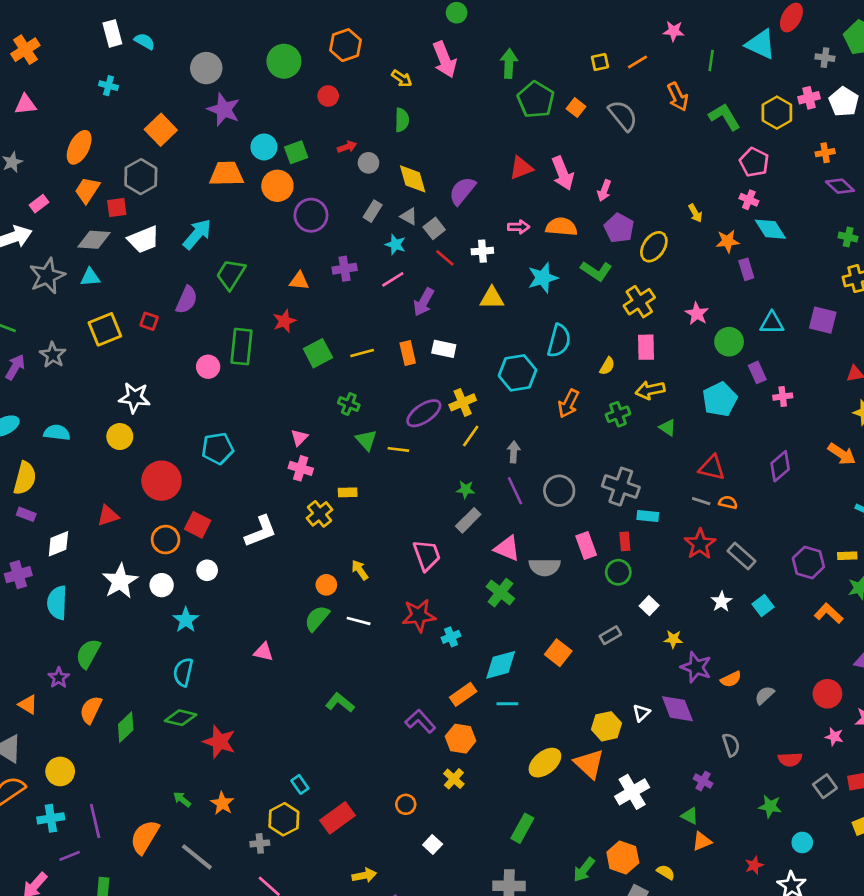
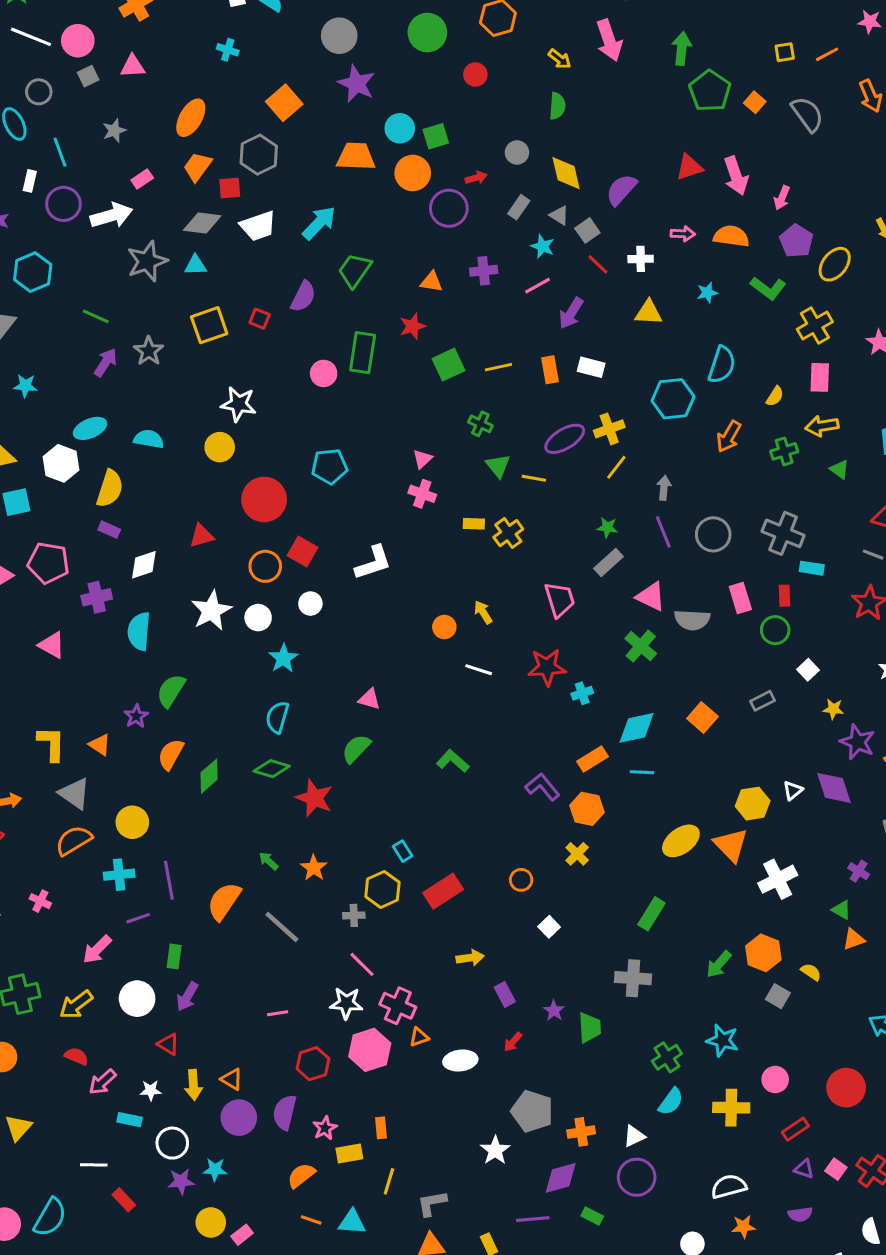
red arrow: (347, 147) -> (476, 178), moved
cyan star: (543, 278) -> (707, 293), size x0.6
yellow cross: (320, 514) -> (508, 533), moved
green semicircle: (317, 618) -> (356, 749), moved

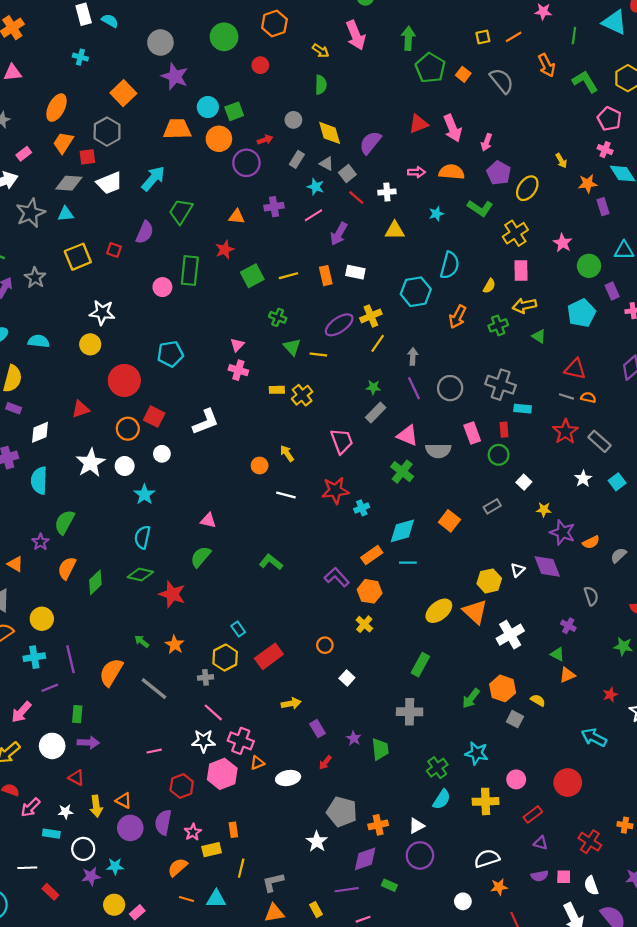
purple arrow: (187, 997) -> (88, 743), turned -115
pink square: (836, 1169) -> (564, 877), moved, turned -32

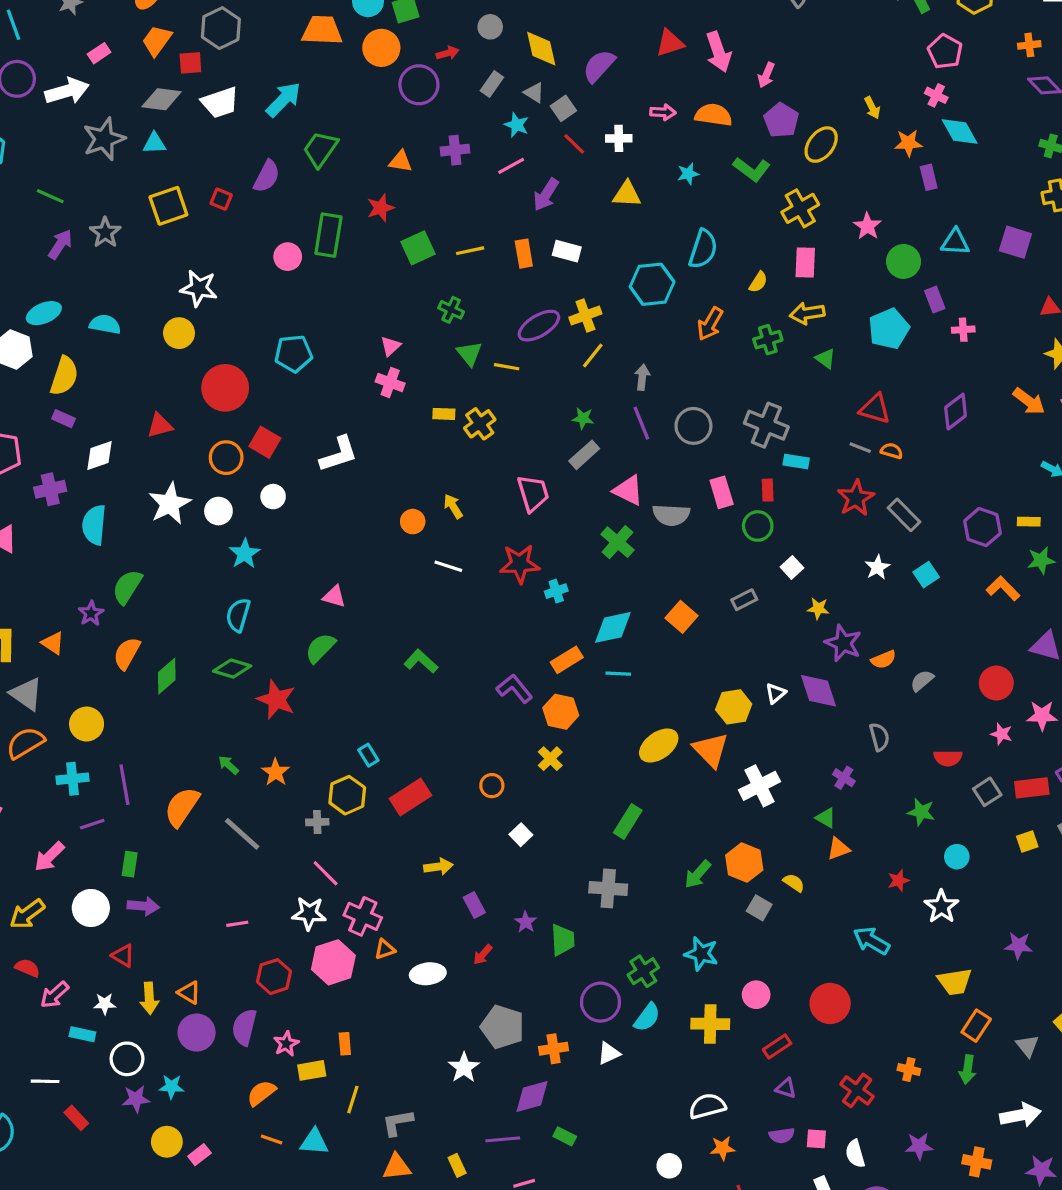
purple circle: (420, 855) -> (600, 1002), moved

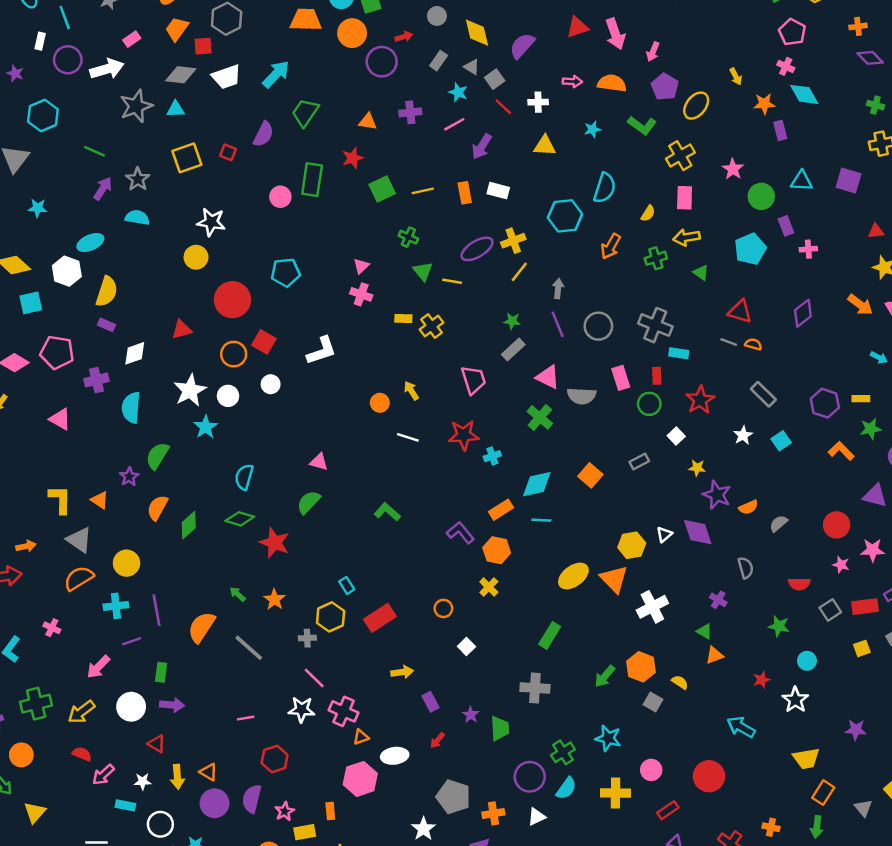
cyan semicircle: (105, 324) -> (137, 217), moved
red star: (856, 498) -> (700, 400), moved
cyan star: (245, 554) -> (206, 427), moved
pink hexagon: (333, 962) -> (360, 779), moved

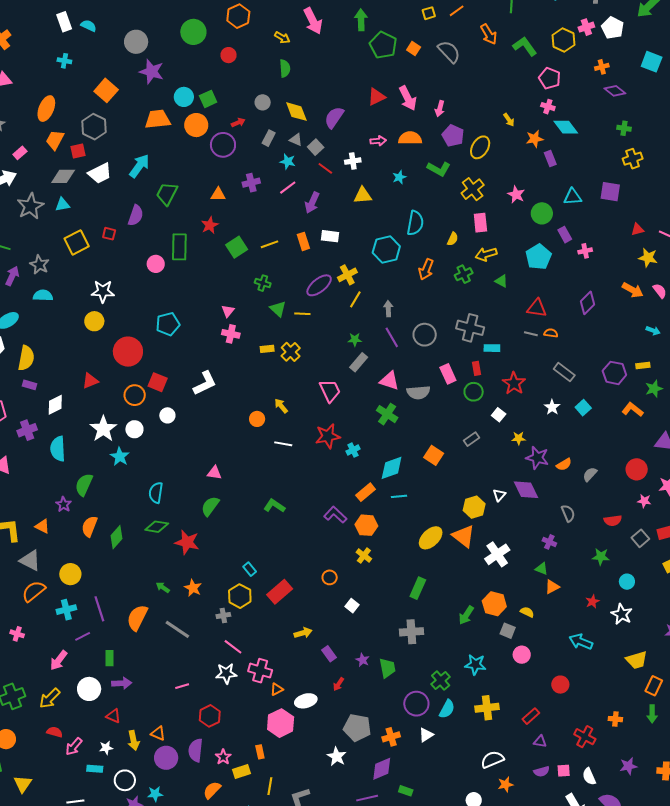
pink circle: (651, 770) -> (522, 655), moved
red circle: (709, 776) -> (560, 685), size x0.7

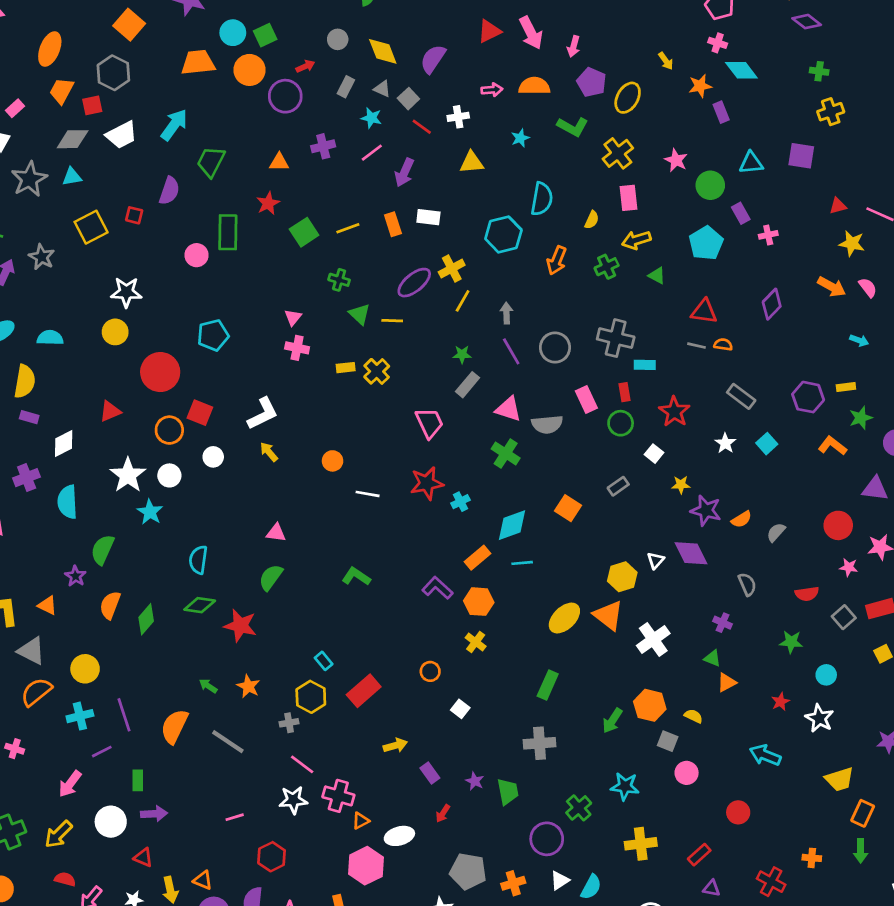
cyan semicircle: (43, 295) -> (50, 338), moved
yellow arrow: (281, 406) -> (269, 452), moved
cyan semicircle: (447, 709) -> (591, 887), moved

